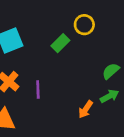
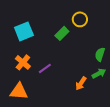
green semicircle: (111, 71) -> (100, 54), turned -32
purple line: (38, 90) -> (45, 68), turned 56

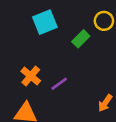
cyan square: (24, 31) -> (45, 22), moved

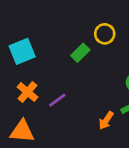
cyan square: (45, 22) -> (22, 51), moved

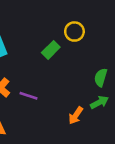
purple line: (57, 100) -> (29, 96), turned 54

